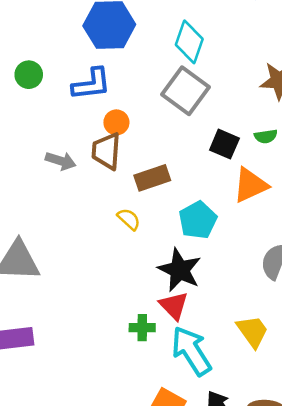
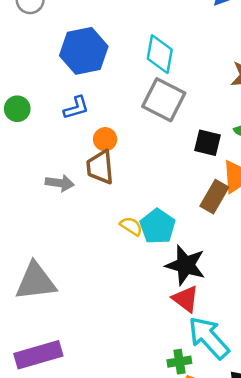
blue L-shape: (91, 84) -> (76, 108), size x0.7
brown rectangle: (152, 178) -> (214, 197), moved, turned -32
cyan pentagon: (198, 220) -> (158, 226), moved
green cross: (142, 328) -> (179, 362), moved

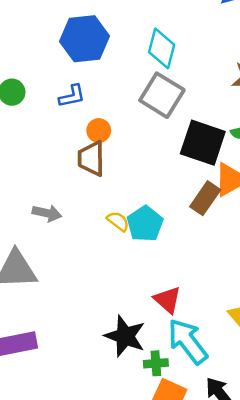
black square: (208, 143) -> (203, 143), size x1.6
gray arrow: (60, 183) -> (47, 213), moved
black star: (186, 265) -> (125, 336), moved

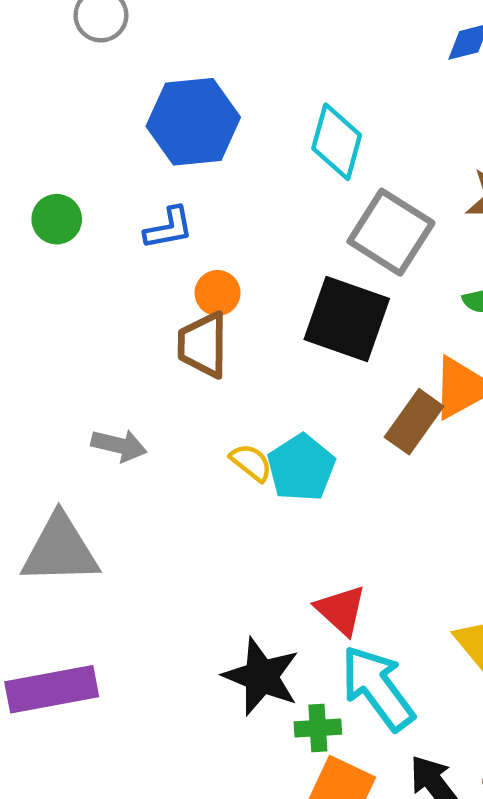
gray square: (162, 95) -> (391, 232), moved
black square: (203, 143) -> (347, 319), moved

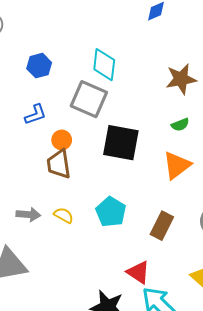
blue hexagon: (193, 122) -> (39, 66), size x0.6
gray square: (391, 232) -> (89, 99), moved
brown rectangle: (414, 422) -> (162, 226), moved
yellow semicircle: (251, 462) -> (64, 215), moved

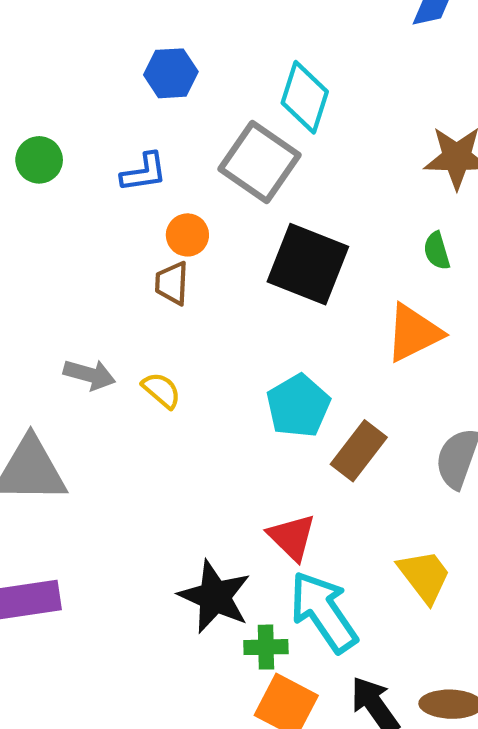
green semicircle: (180, 125) -> (437, 251), turned 84
brown trapezoid: (59, 164) -> (172, 283), size x0.7
cyan pentagon: (111, 212) -> (298, 406), moved

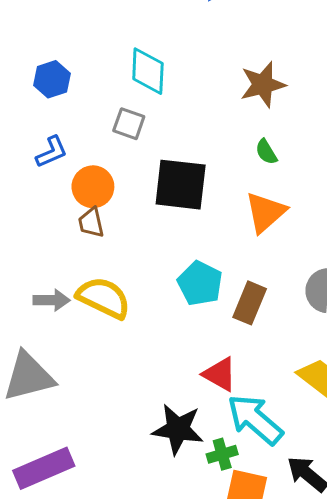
gray square: (259, 162) -> (129, 124), size x0.6
orange circle: (187, 235) -> (93, 187), size x1.4
yellow semicircle: (161, 390) -> (104, 298), size x1.8

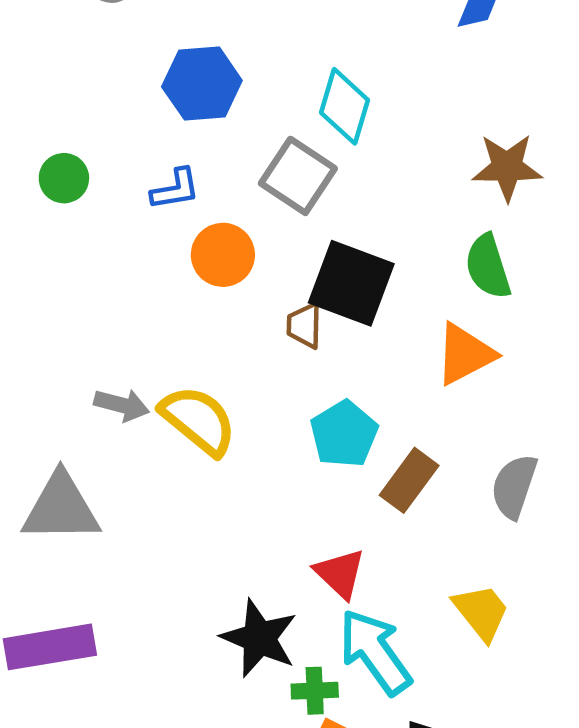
blue hexagon: (52, 79) -> (202, 84), size x1.4
gray square: (129, 124) -> (298, 176), size x1.5
green semicircle: (266, 152) -> (488, 267), size x1.6
brown trapezoid: (91, 223) -> (304, 325), moved

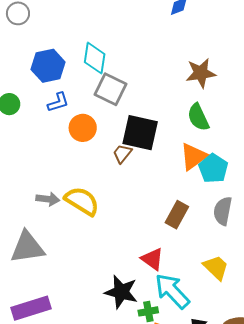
blue hexagon: (202, 84) -> (48, 66), moved
cyan diamond: (345, 106) -> (95, 58), moved
brown trapezoid: (304, 325) -> (122, 154), turned 45
cyan pentagon: (344, 434) -> (213, 168), moved

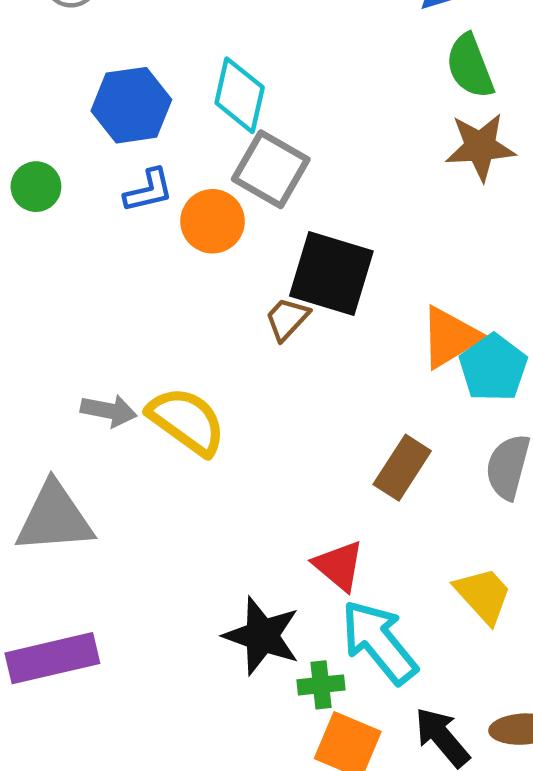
green semicircle: (198, 117) -> (470, 66), moved
orange circle: (83, 128) -> (213, 221), moved

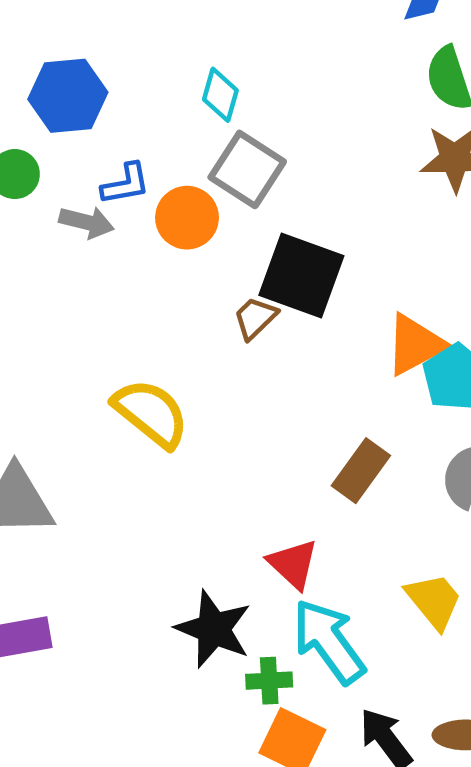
cyan diamond: (240, 95) -> (220, 95), size x0.7
blue hexagon: (131, 105) -> (68, 96), moved
gray arrow: (109, 411) -> (87, 222), moved

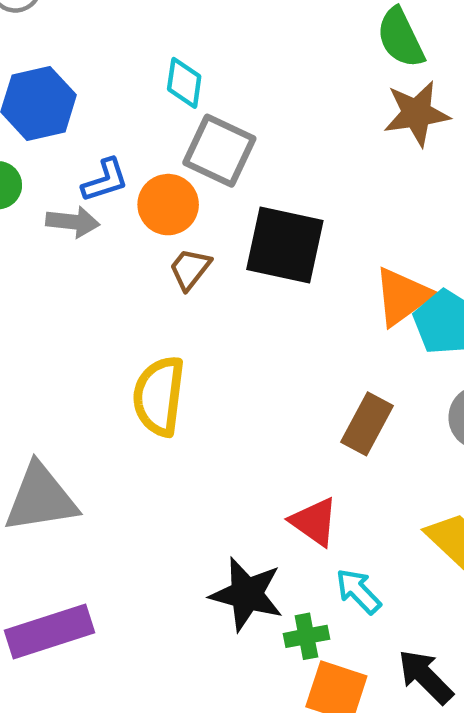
brown trapezoid: (255, 318) -> (190, 269), moved
yellow semicircle: (151, 413) -> (159, 396), turned -114
cyan arrow: (329, 641) -> (358, 591), size x0.6

